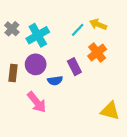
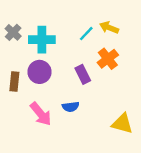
cyan cross: (38, 35) -> (42, 40), turned 30
blue semicircle: (55, 81) -> (71, 107), moved

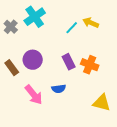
cyan cross: (42, 40) -> (35, 17), moved, turned -35
orange cross: (108, 59) -> (90, 65), moved, turned -30
brown rectangle: (14, 82) -> (12, 68), turned -42

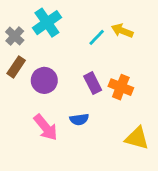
brown rectangle: (12, 68) -> (16, 67), moved, turned 70

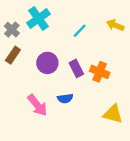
yellow arrow: (122, 31) -> (115, 25), moved
purple circle: (44, 80) -> (47, 63), moved

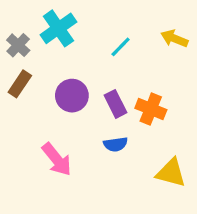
blue semicircle: (65, 98) -> (116, 144), moved

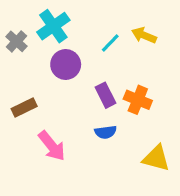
yellow arrow: (174, 38) -> (144, 35), moved
brown rectangle: (20, 84) -> (24, 108), moved, turned 30
purple circle: (72, 96) -> (66, 65), moved

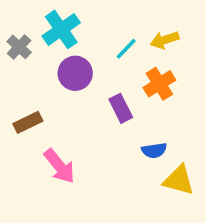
yellow arrow: (144, 35) -> (165, 40), turned -40
orange cross: (138, 100) -> (159, 84), moved, turned 36
blue semicircle: (106, 132) -> (154, 150), moved

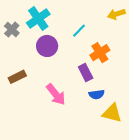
yellow arrow: (165, 40) -> (116, 14), moved
purple rectangle: (121, 108) -> (86, 72), moved
pink arrow: (59, 166) -> (56, 94), moved

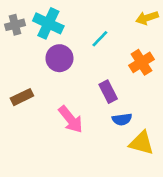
cyan cross: (38, 18) -> (48, 23), turned -30
gray cross: (12, 29) -> (15, 25), moved, turned 32
orange cross: (100, 53) -> (141, 62), moved

